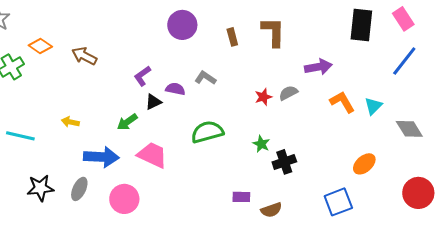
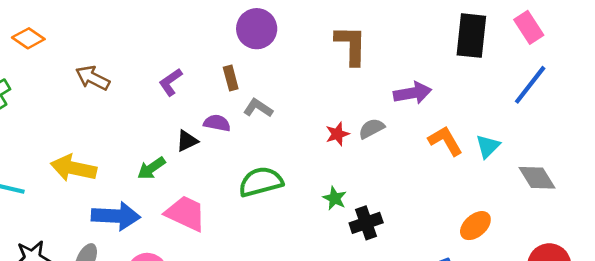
purple circle: (182, 25) -> (257, 29), moved
brown rectangle: (232, 37) -> (231, 78), moved
orange diamond: (40, 46) -> (28, 38), moved
purple L-shape: (142, 76) -> (171, 82), moved
yellow arrow: (70, 122) -> (73, 168), size x1.8

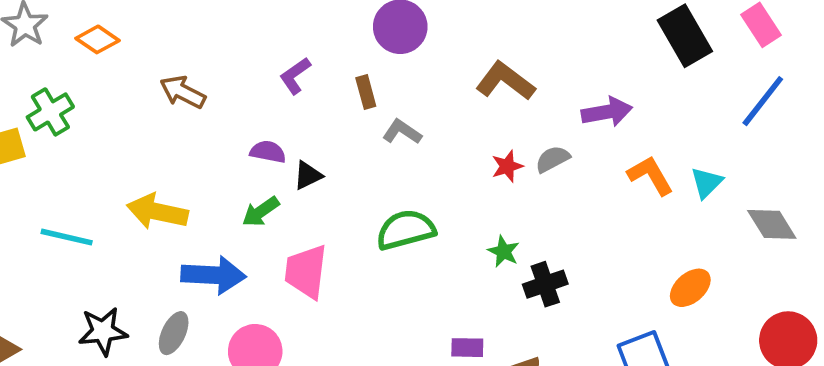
black rectangle: (471, 36) -> (685, 36), turned -36
brown L-shape: (351, 45) -> (505, 81), moved, turned -54
purple L-shape: (171, 82) -> (295, 76), moved
purple semicircle: (217, 123) -> (268, 152), moved
pink trapezoid: (186, 213) -> (306, 271), turned -108

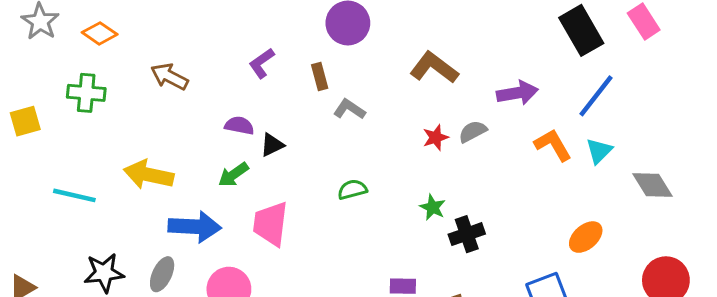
blue line: (763, 101) -> (596, 96), moved
green cross: (50, 112) -> (86, 93), moved, turned 36
green semicircle: (406, 230) -> (352, 189), size x0.6

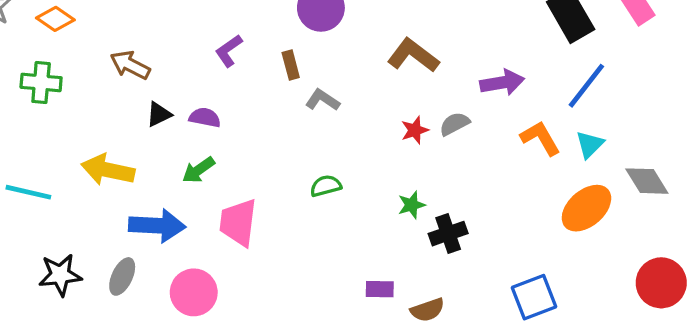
black triangle: (272, 145) -> (159, 114), moved
green star: (433, 207) -> (412, 205), turned 30
orange ellipse: (586, 237) -> (586, 208), moved, size x1.4

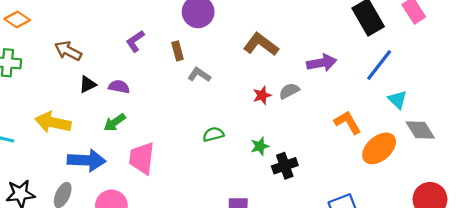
orange L-shape: (540, 138) -> (348, 122), moved
cyan triangle: (590, 145) -> (397, 100), moved, turned -30
green semicircle: (326, 186) -> (213, 134), moved

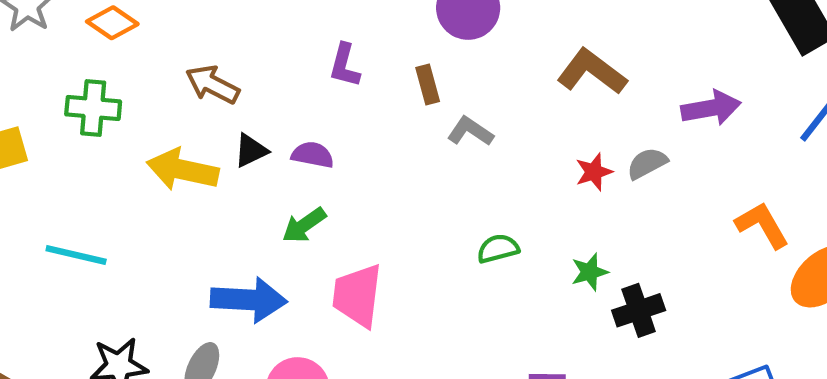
purple L-shape: (135, 41) -> (345, 65), turned -40
yellow arrow: (53, 122) -> (183, 170), moved

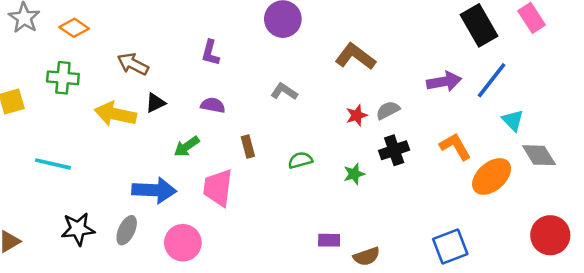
brown rectangle: (428, 85) -> (248, 146), moved
purple arrow: (711, 108) -> (444, 82), moved
purple semicircle: (313, 155) -> (213, 105), moved
black cross: (639, 310) -> (394, 150), moved

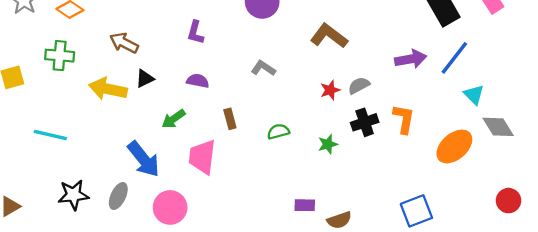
orange L-shape: (455, 146) -> (404, 119), moved, turned 40
blue arrow: (154, 190) -> (144, 159), turned 48
red circle: (550, 235) -> (508, 201), size x0.7

